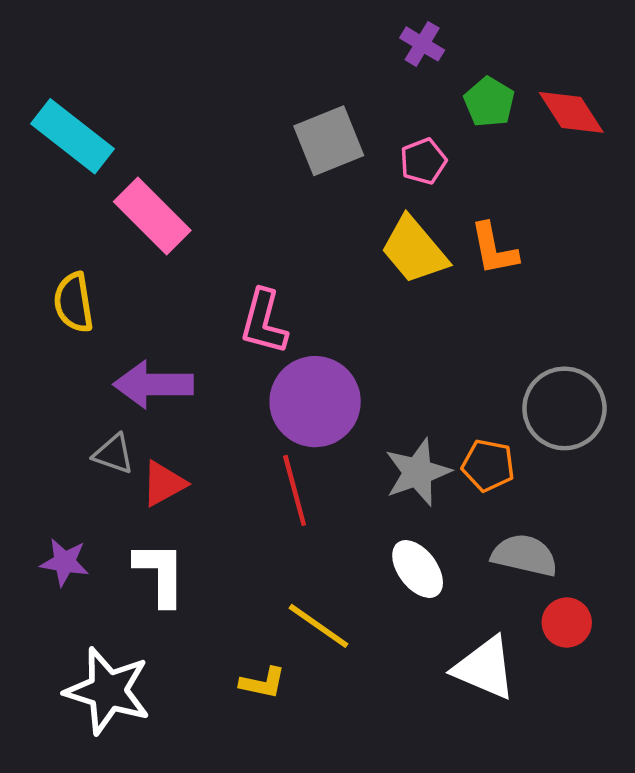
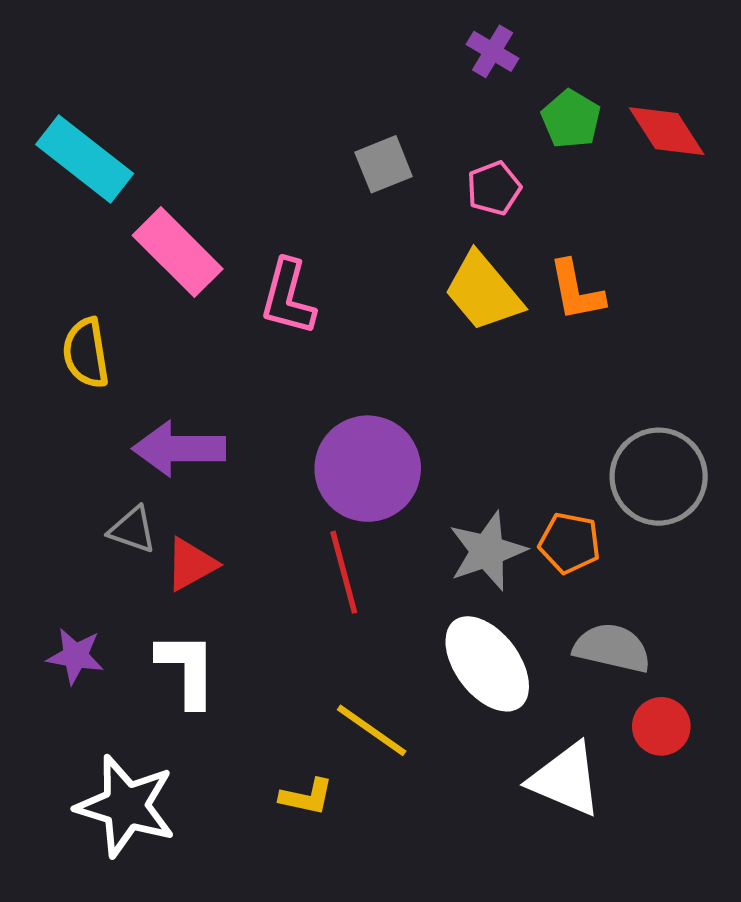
gray square: (329, 141) -> (384, 164), size x0.7
pink L-shape: (264, 322) -> (288, 297), moved
white ellipse: (418, 569) -> (487, 664), size x1.4

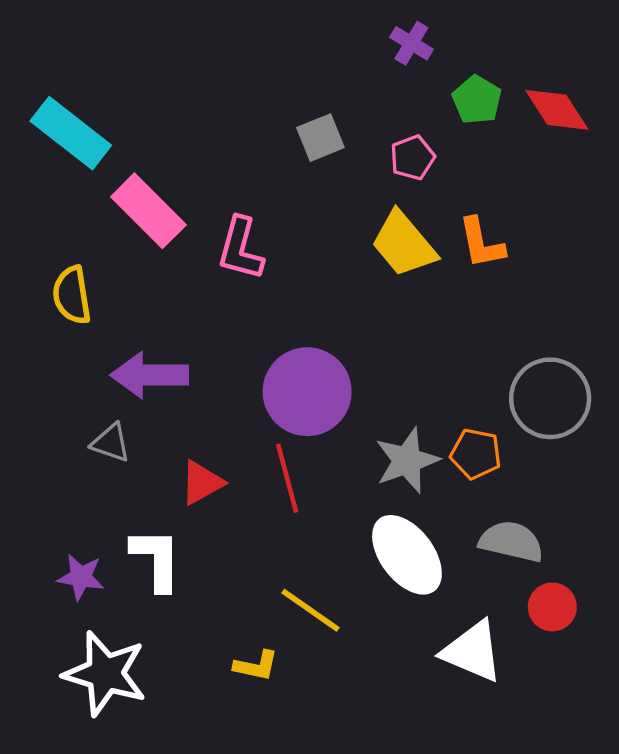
red triangle: (191, 564) -> (202, 483), moved
purple star: (75, 656) -> (81, 577), moved

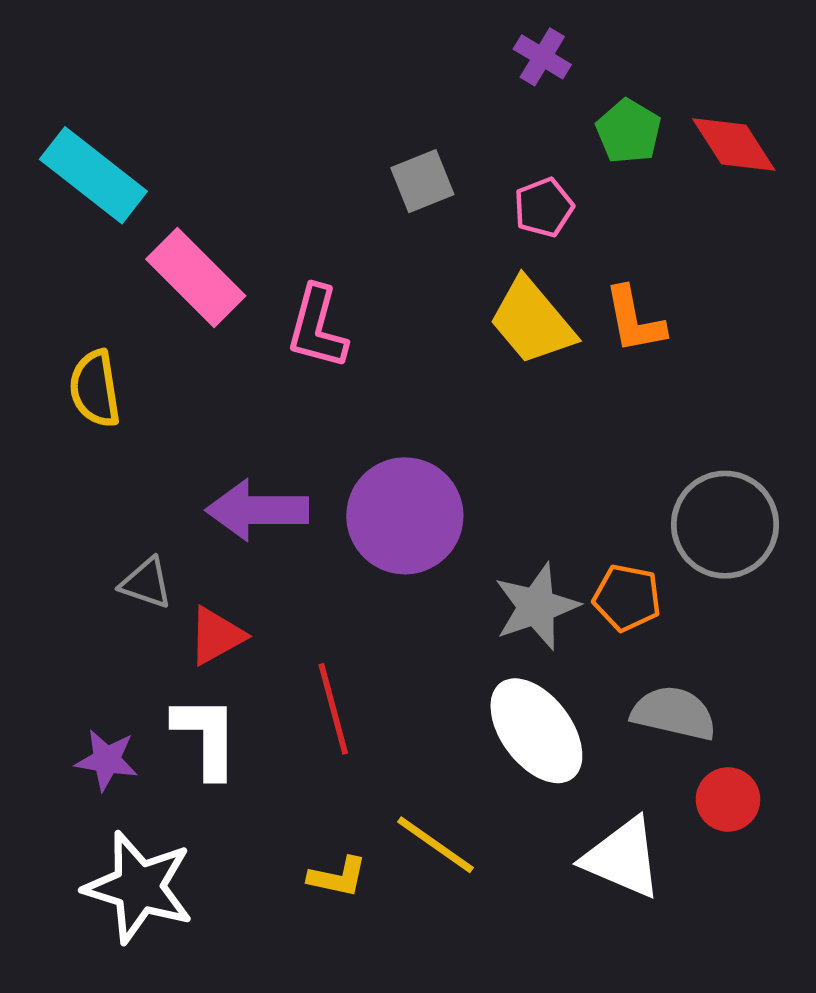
purple arrow: (150, 375) -> (257, 510), moved
red line: (287, 478) -> (333, 709), moved
red triangle: (202, 483) -> (216, 636), moved
yellow line: (310, 610) -> (436, 845), moved

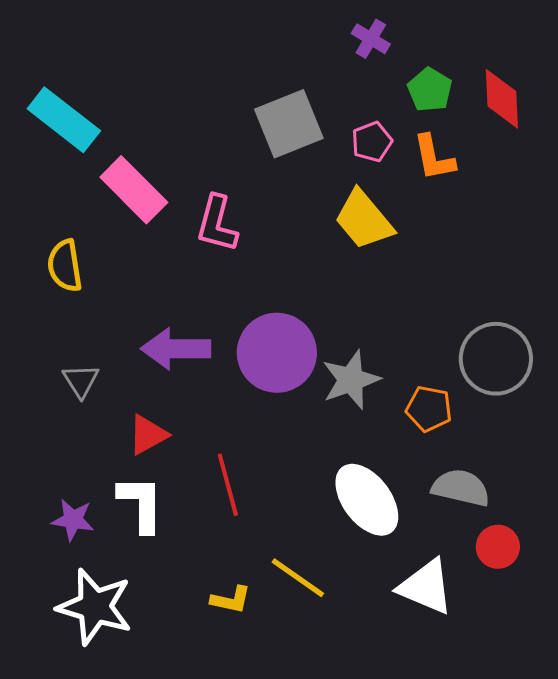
red diamond: (734, 145) -> (502, 99), turned 30
gray square: (422, 181) -> (289, 124), size x1.6
orange L-shape: (634, 320) -> (434, 158), moved
gray triangle: (146, 583) -> (81, 381), moved, turned 39
gray star: (536, 606) -> (351, 380), moved

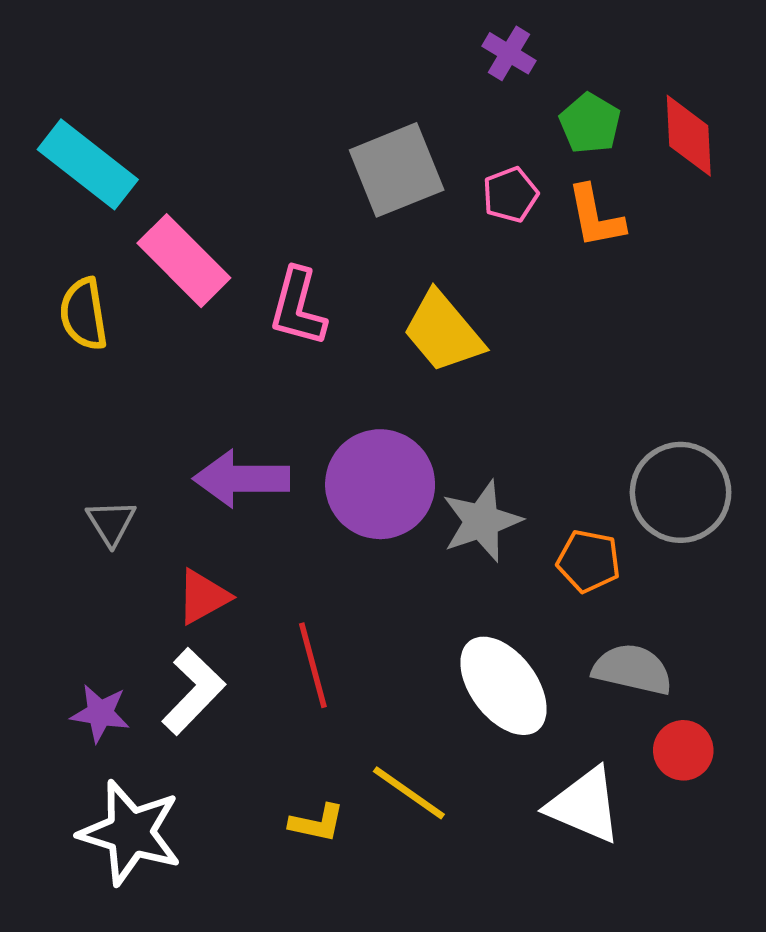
yellow trapezoid: (364, 220) -> (443, 332), moved
yellow semicircle: (65, 266) -> (84, 314), moved
white L-shape: (141, 504) -> (193, 691), turned 44

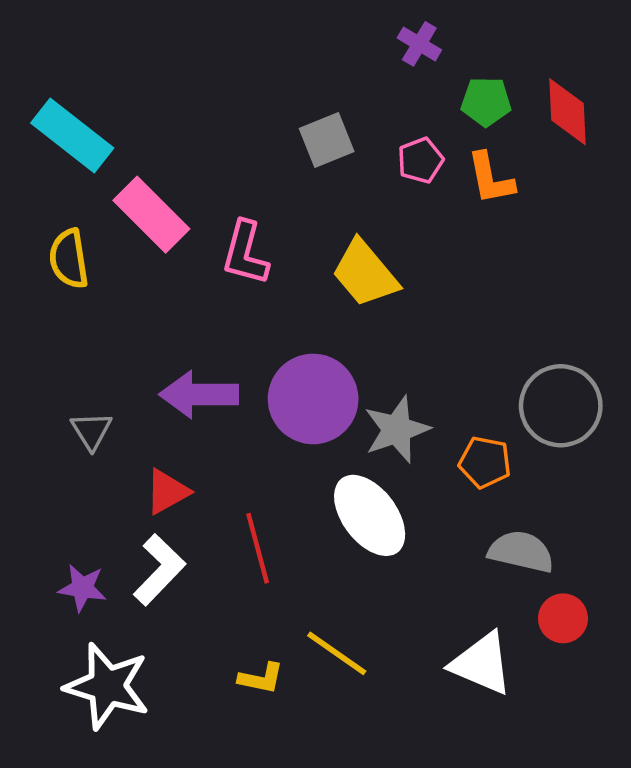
green pentagon: (590, 123) -> (486, 102), turned -30
gray square: (397, 170) -> (327, 140), size x0.7
white ellipse: (504, 686) -> (370, 515), moved

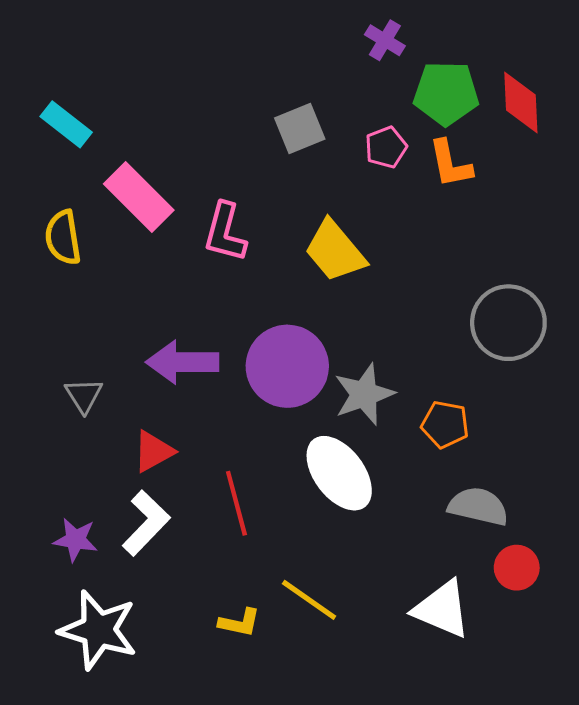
green pentagon: (486, 102) -> (446, 93), size x1.4
cyan rectangle: (72, 135) -> (66, 124), size x0.7
gray circle: (561, 406) -> (508, 323), moved

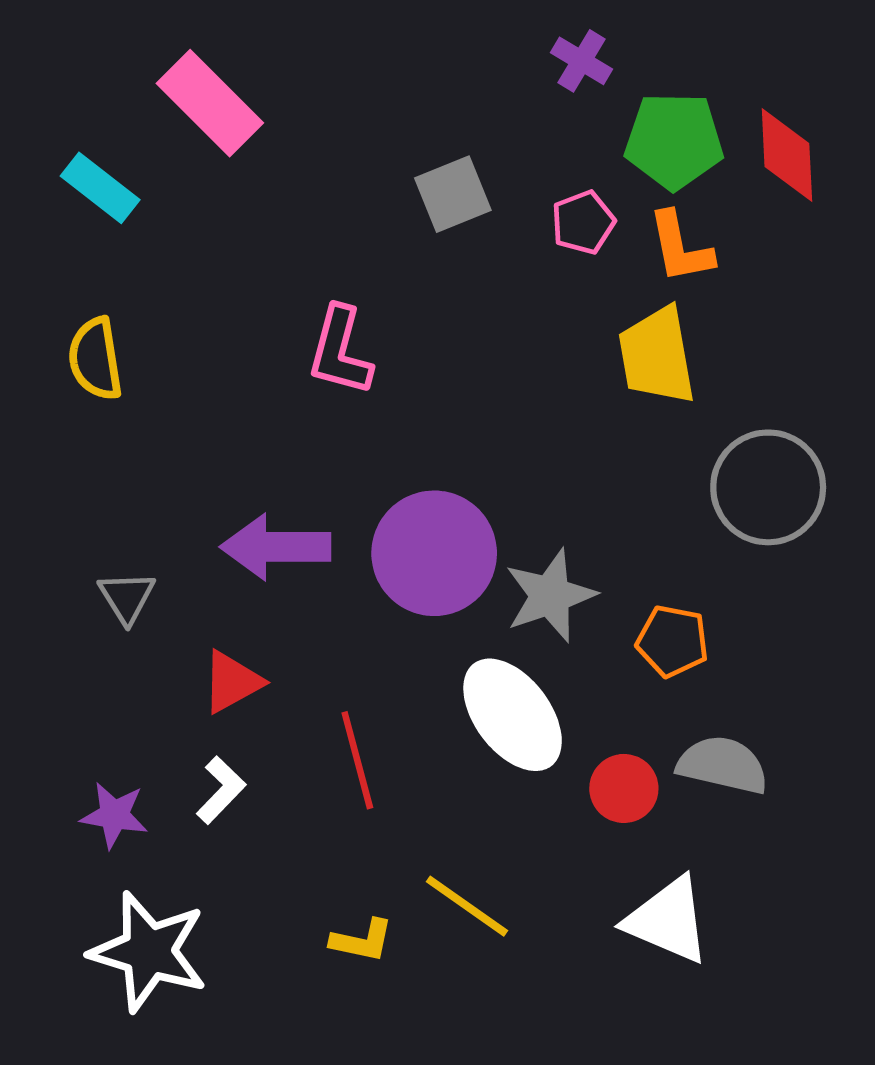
pink rectangle: (139, 197) -> (210, 103), moved
yellow trapezoid: (335, 251) -> (657, 356), moved, turned 30
white L-shape: (146, 523) -> (221, 790), size x0.7
red circle: (517, 568) -> (624, 788), moved

